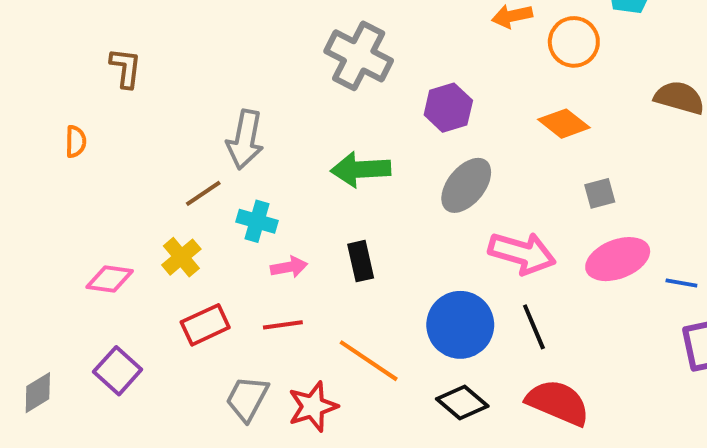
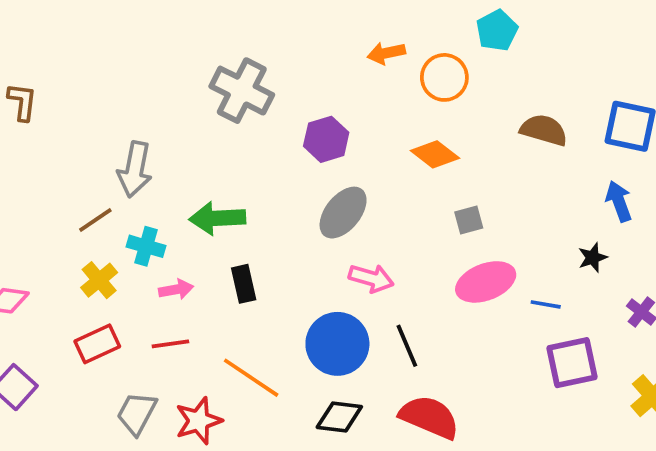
green arrow: (361, 169) -> (217, 218), moved
pink arrow: (522, 253) -> (371, 278), moved, size x0.7
yellow cross: (181, 257) -> (99, 280), moved
black diamond: (462, 403) -> (339, 417), turned -33

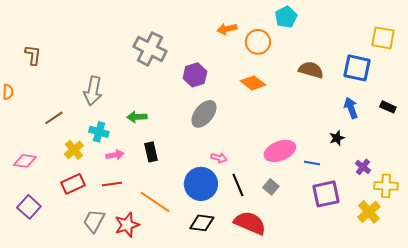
green arrow: (217, 218) -> (137, 117), size x0.7
brown line: (95, 220) -> (54, 118), moved
gray square: (469, 220) -> (271, 187), moved, turned -35
pink arrow: (371, 278) -> (219, 158), moved, size x0.7

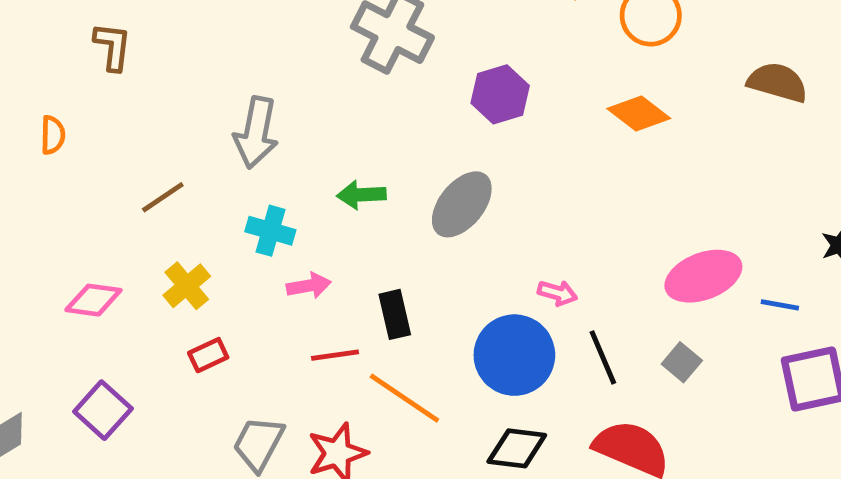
gray ellipse: (204, 114) -> (462, 204), moved
yellow cross: (74, 150) -> (187, 286), moved
black rectangle: (151, 152) -> (395, 314), moved
red rectangle: (73, 184) -> (208, 355), size x0.7
red line: (112, 184) -> (335, 355), moved

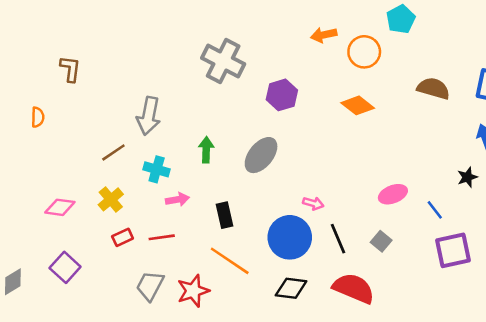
green arrow: (361, 195) -> (206, 150), turned 95
brown line: (163, 197) -> (113, 152), moved
pink ellipse: (703, 276) -> (393, 194), size x0.7
blue line: (780, 305) -> (435, 210), turned 42
red line: (335, 355) -> (162, 237), moved

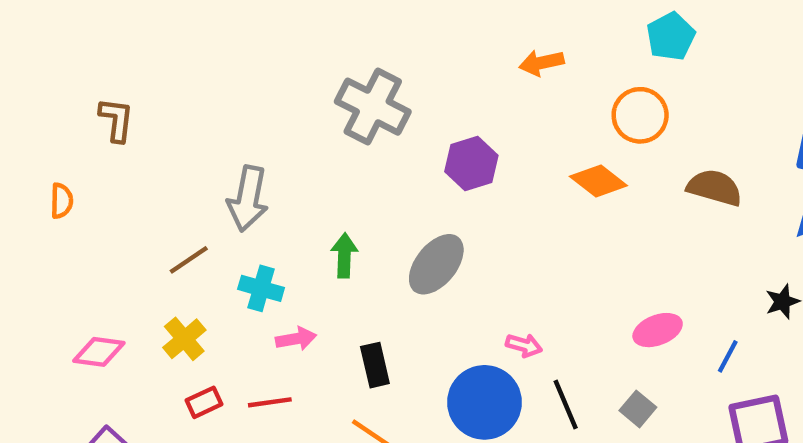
orange circle: (364, 52) -> (640, 115), moved
brown semicircle: (433, 88) -> (715, 188), moved
blue line: (435, 210) -> (728, 356), turned 66

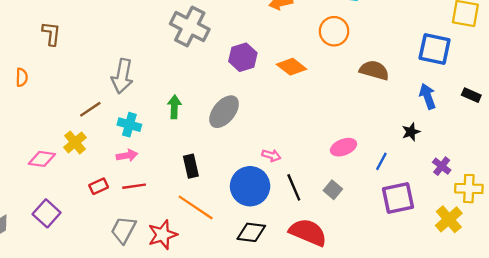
orange diamond: (598, 181) -> (291, 67), moved
yellow cross: (184, 339) -> (75, 142), moved
pink arrow: (296, 339) -> (127, 155), moved

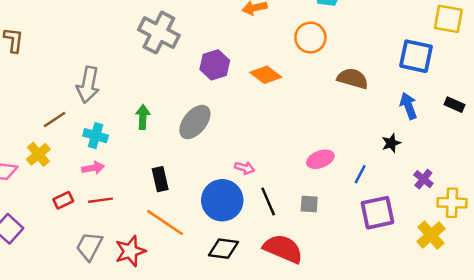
gray square: (333, 190) -> (309, 204), turned -36

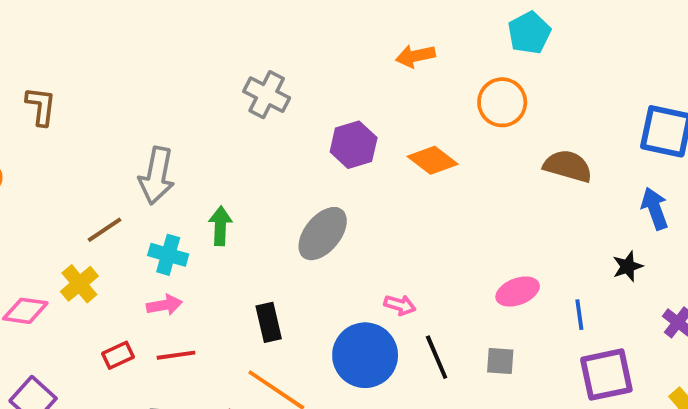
gray cross: (159, 33) -> (267, 95), size x0.7
green arrow: (143, 117) -> (220, 226), moved
blue line: (360, 174) -> (579, 315), turned -36

